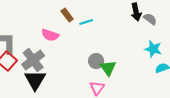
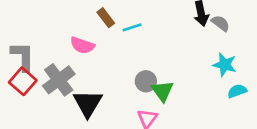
black triangle: (35, 80) -> (88, 103), moved

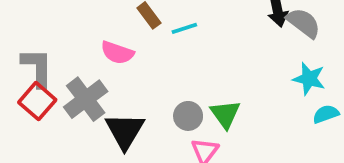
gray semicircle: (221, 23) -> (303, 23), size x1.4
gray circle: (146, 81) -> (188, 116), moved

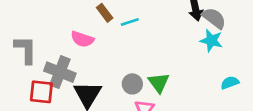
cyan star: (309, 79) -> (211, 40), moved
gray cross: (86, 99) -> (60, 72), turned -32
red square: (37, 101) -> (41, 92), moved, turned -35

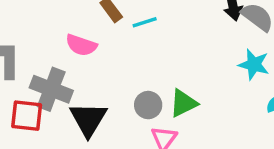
cyan star: (211, 40) -> (254, 65), moved
green triangle: (159, 83) -> (183, 103), turned 40

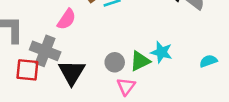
pink semicircle: (81, 45) -> (67, 19), turned -75
cyan star: (254, 65) -> (162, 52), moved

